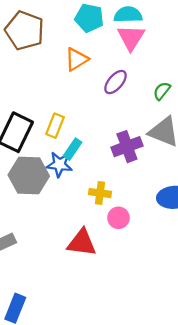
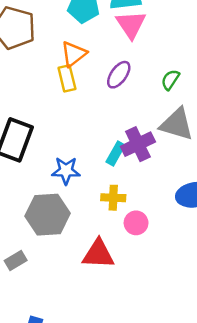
yellow rectangle: (55, 126) -> (67, 78), moved, turned -30
cyan rectangle: (73, 149) -> (116, 153), moved
gray hexagon: (29, 175) -> (48, 215), moved

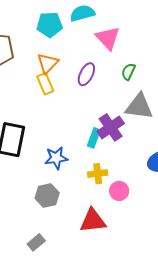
pink triangle: (131, 25) -> (108, 38), moved
gray hexagon: (48, 215) -> (47, 195), size x0.7
gray rectangle: (16, 261) -> (36, 242), moved

